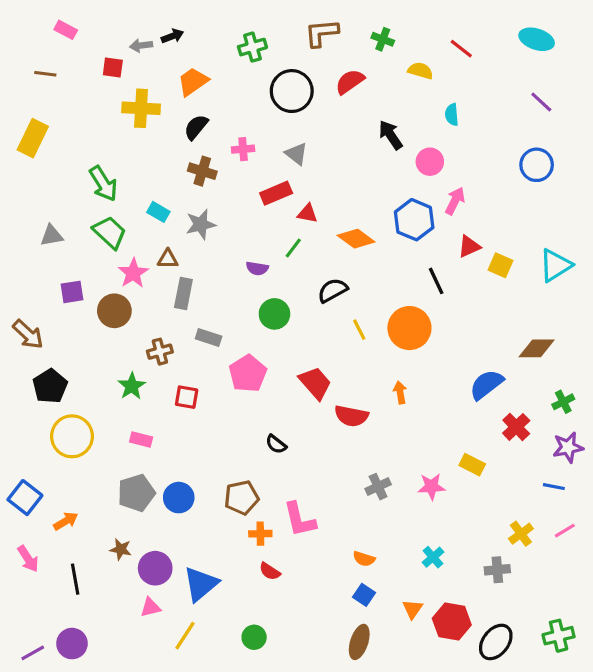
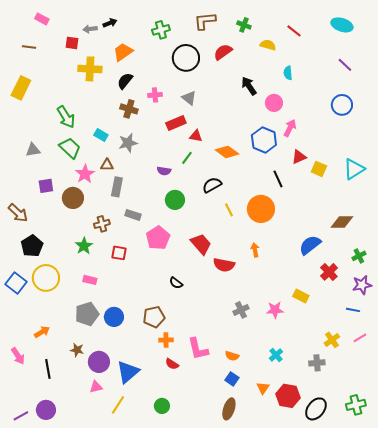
blue square: (25, 498) -> (16, 283), moved
pink L-shape: (300, 520) -> (198, 349), moved

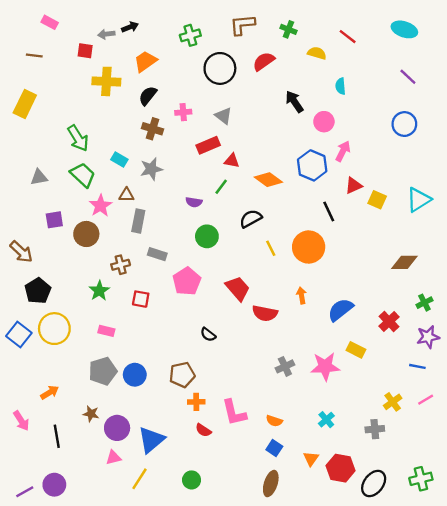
blue semicircle: (310, 245) -> (341, 310), moved
pink star: (275, 310) -> (325, 366), size x1.4

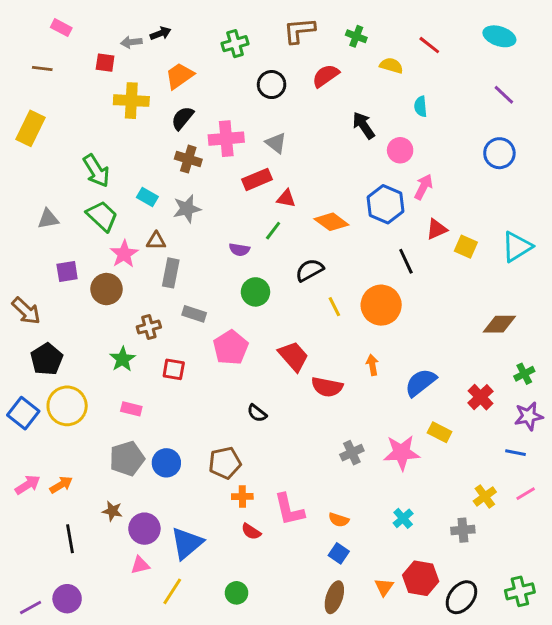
black circle: (220, 68) -> (272, 85), size x0.7
pink cross: (183, 112) -> (226, 139), size x1.6
pink arrow: (21, 421) -> (28, 485), moved, turned -90
orange triangle: (311, 459) -> (384, 587), moved

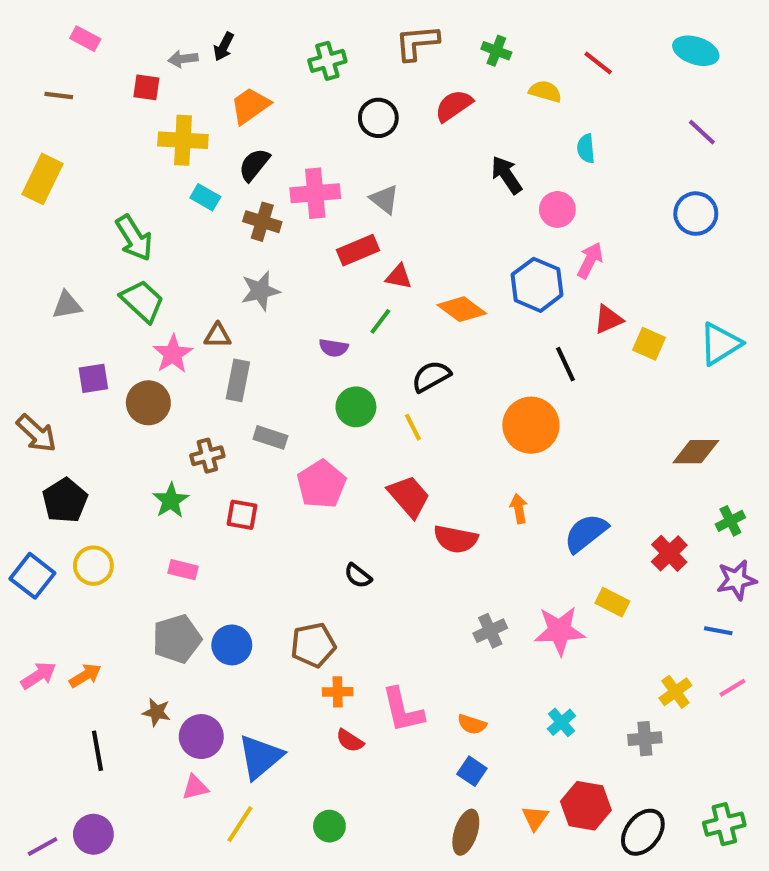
black arrow: (161, 33) -> (224, 47), turned 138
cyan rectangle: (147, 197) -> (205, 197), moved
yellow line: (334, 307) -> (413, 427), moved
yellow circle: (67, 406) -> (93, 566), size x0.7

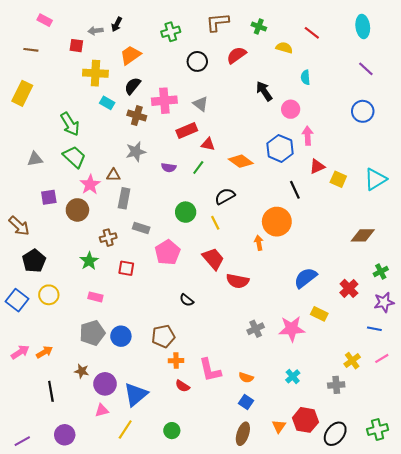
cyan ellipse: (696, 51) -> (363, 26), turned 65
pink arrow: (590, 260) -> (308, 136), turned -30
purple semicircle: (334, 348) -> (169, 168), moved
orange arrow: (519, 509) -> (259, 243), moved
purple circle: (93, 834) -> (65, 435), moved

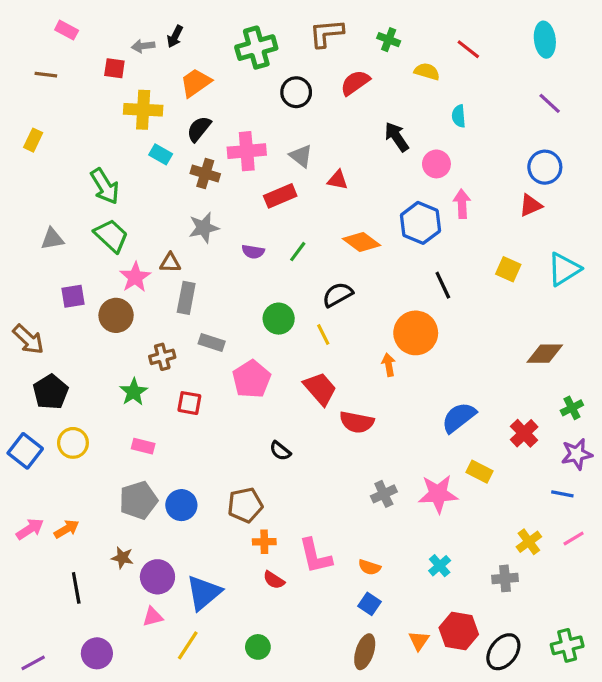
green cross: (171, 32) -> (256, 48), size x1.4
yellow rectangle: (22, 93) -> (33, 140), size x0.6
red triangle: (208, 144) -> (338, 180), moved
red triangle: (317, 166) -> (530, 205), moved

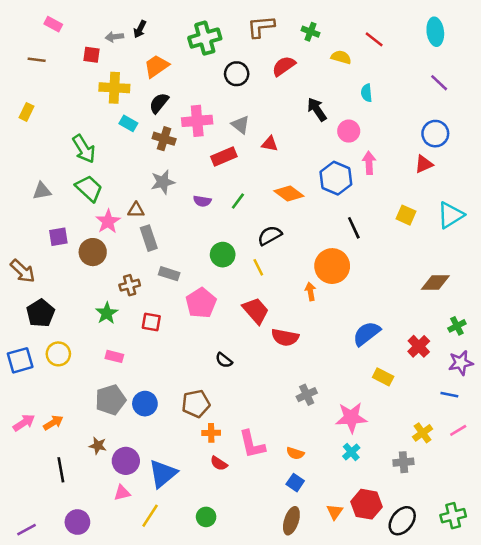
gray rectangle: (186, 298) -> (149, 238), turned -30
blue square: (25, 451) -> (20, 360), turned 36
pink star: (438, 494) -> (351, 418), moved

